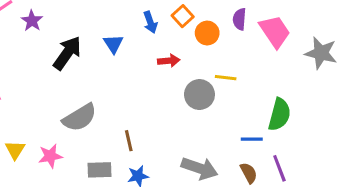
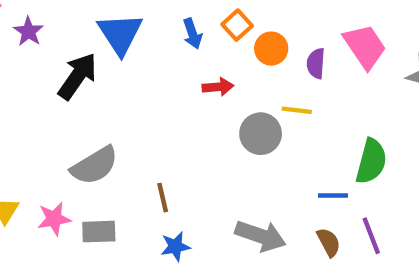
purple semicircle: (239, 19) -> (316, 63), moved
blue triangle: (113, 44) -> (120, 34), moved, size x1.6
gray rectangle: (100, 170) -> (99, 232), moved

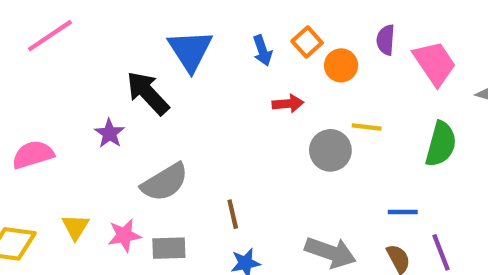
purple star: (29, 32) -> (109, 133), moved
purple semicircle: (316, 63) -> (386, 40), moved
black arrow: (77, 76) -> (148, 93), turned -78
green semicircle: (371, 161) -> (441, 144), moved

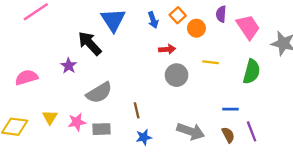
gray circle: (330, 150) -> (177, 75), moved

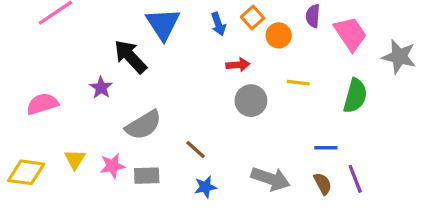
brown line: (137, 110) -> (196, 149), turned -35

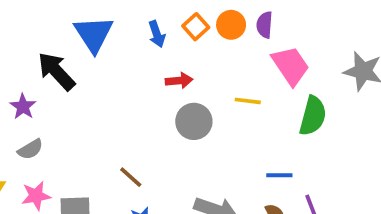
pink trapezoid: (350, 34) -> (291, 66), moved
orange circle: (279, 35) -> (231, 25), moved
gray semicircle: (143, 125) -> (30, 149), moved, size x0.6

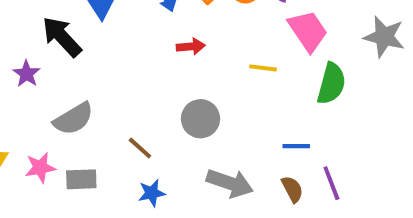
gray circle: (194, 121) -> (201, 119), moved
gray semicircle: (30, 149) -> (74, 119), moved, size x1.5

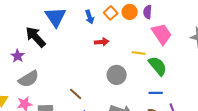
green semicircle: (331, 84) -> (158, 66), moved, turned -55
gray semicircle: (74, 119) -> (29, 79), moved
gray circle: (201, 119) -> (117, 75), moved

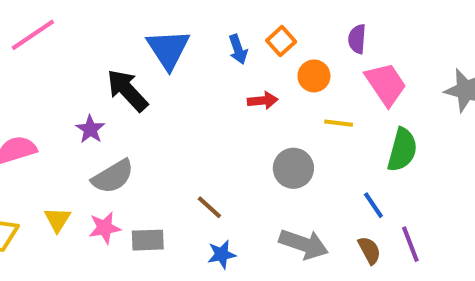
orange circle: (130, 12) -> (314, 76), moved
green semicircle: (158, 66) -> (402, 150), moved, turned 55
blue line: (156, 93) -> (373, 205), turned 56

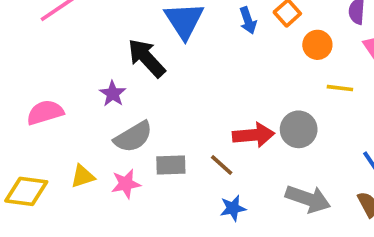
red arrow: (263, 101) -> (254, 135), moved, size x1.5
yellow triangle: (57, 220) -> (83, 176), turned 40
gray rectangle: (148, 240) -> (171, 165), moved

